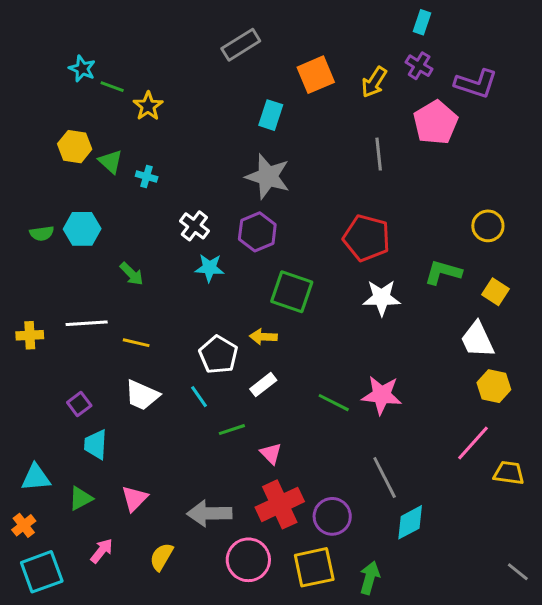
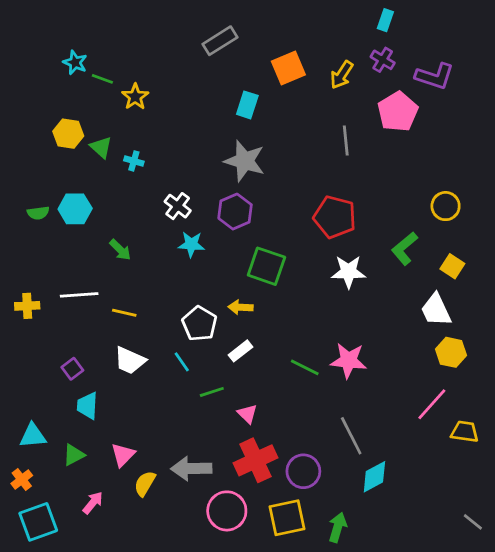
green L-shape: (443, 272) -> (405, 248), turned -56
yellow semicircle: (162, 557) -> (145, 484), moved

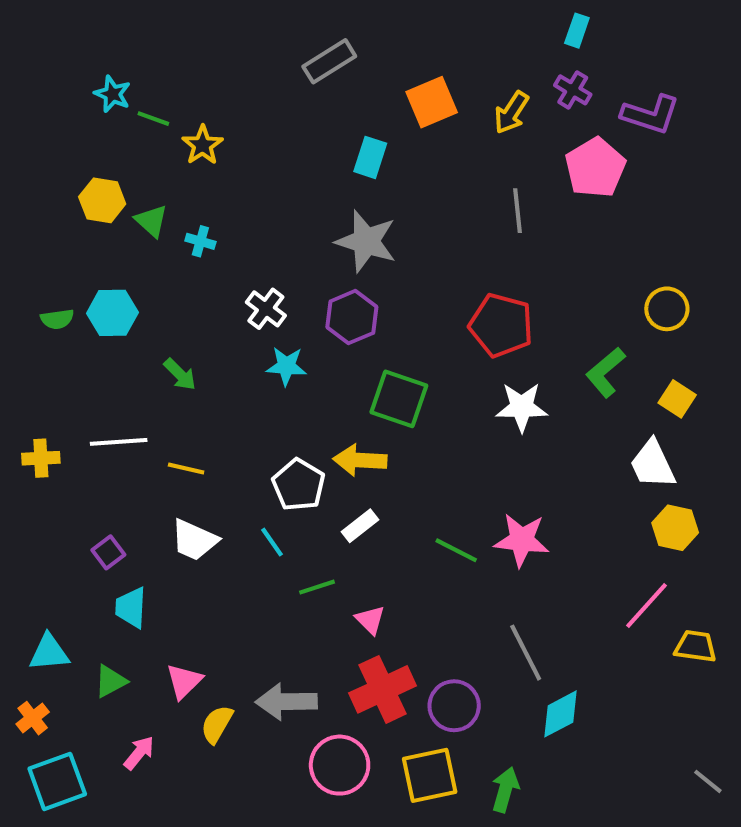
yellow arrow: (240, 307) -> (360, 460), size x1.4

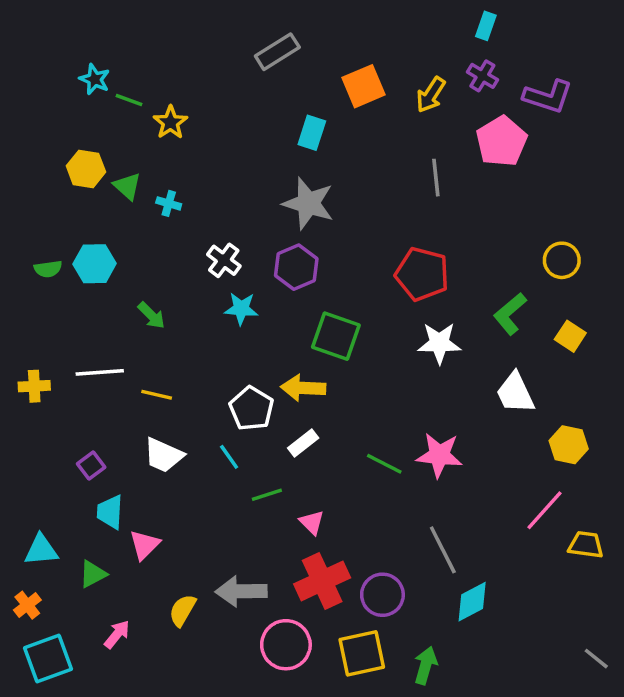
white trapezoid: (653, 464) -> (515, 393), moved
pink triangle: (184, 681) -> (145, 545), moved

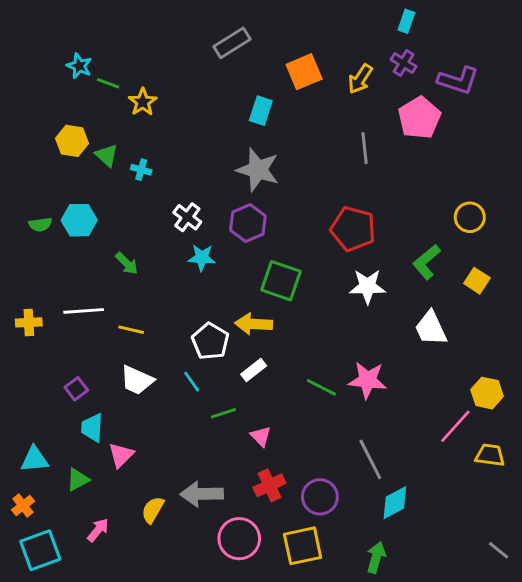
yellow hexagon: (569, 445) -> (487, 393), moved
red cross: (322, 581) -> (269, 485), size x0.7
green arrow: (426, 665) -> (376, 557), moved

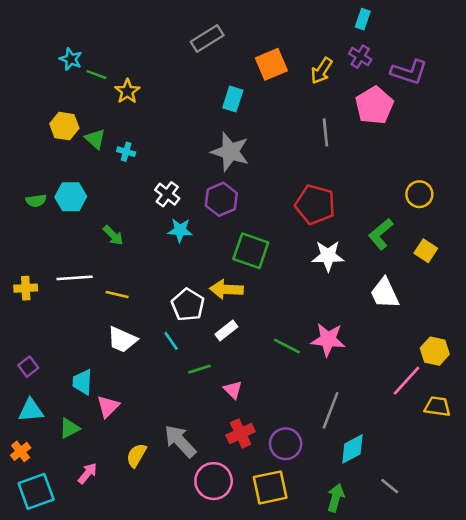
purple square: (76, 389) -> (28, 367), moved
gray line: (370, 459) -> (331, 410), turned 48
gray arrow: (202, 494) -> (180, 441), turned 48
gray line: (499, 550) -> (390, 486), moved

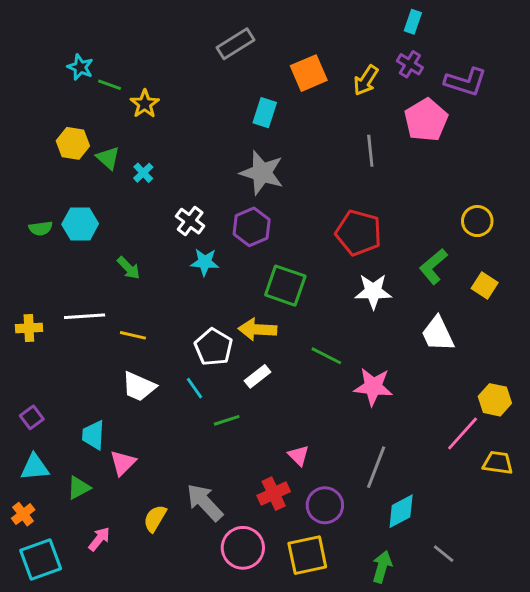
cyan cross: (126, 152) -> (143, 173), turned 30
green line: (287, 346) -> (326, 356), moved
pink triangle: (233, 390) -> (299, 455), moved

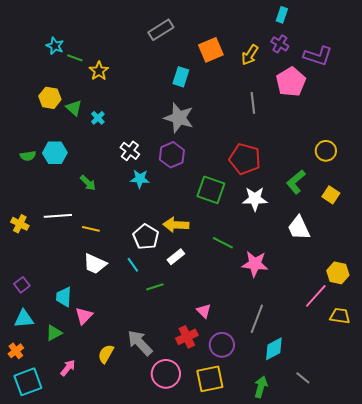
green square: (285, 286) -> (211, 190), moved
yellow cross: (29, 328) -> (20, 224), turned 30

